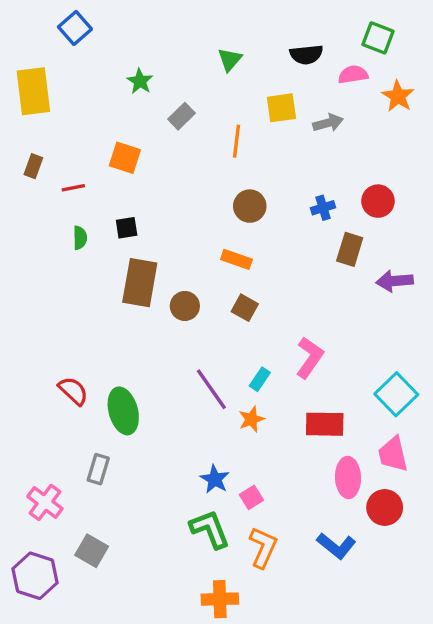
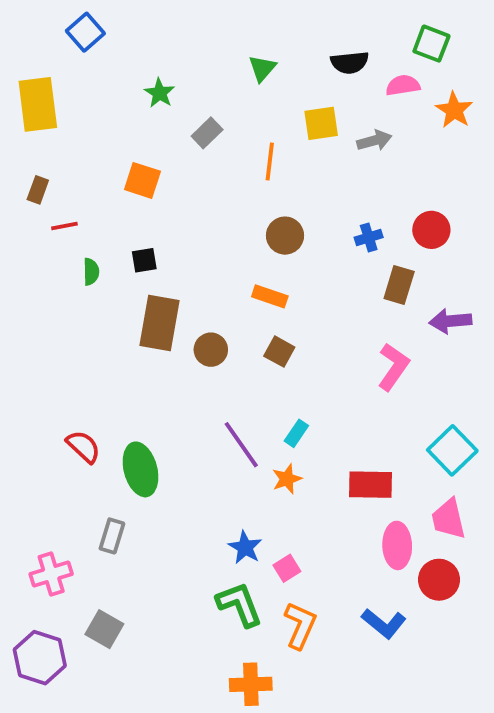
red line: (73, 188) -> (64, 226), moved
pink L-shape: (310, 358) -> (393, 367), moved
pink cross: (45, 502) -> (51, 574), turned 36

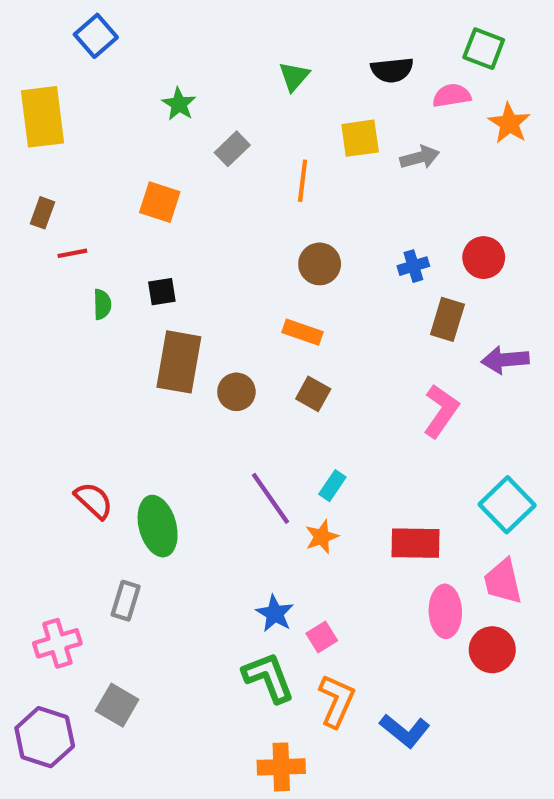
blue L-shape: (384, 623) -> (405, 731), moved

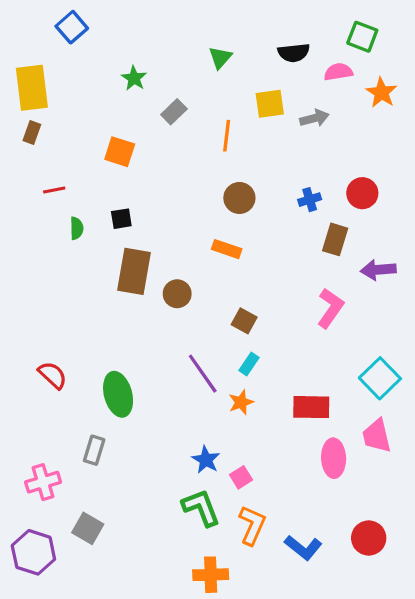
brown rectangle: (43, 213) -> (32, 133), moved
brown square: (313, 394) -> (244, 321), moved
red semicircle: (94, 501) -> (53, 375), moved
red circle: (492, 650) -> (369, 538), moved

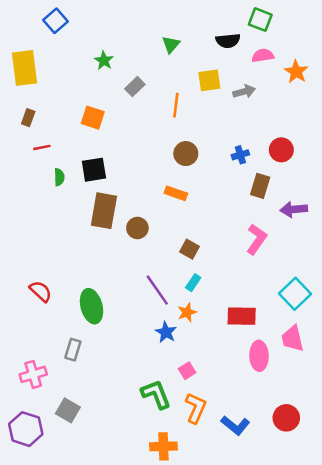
green square: (362, 37) -> (260, 20), moved
brown rectangle: (32, 133) -> (28, 118), moved
black square: (121, 219) -> (94, 170), size x1.5
blue star: (206, 460) -> (166, 332), moved

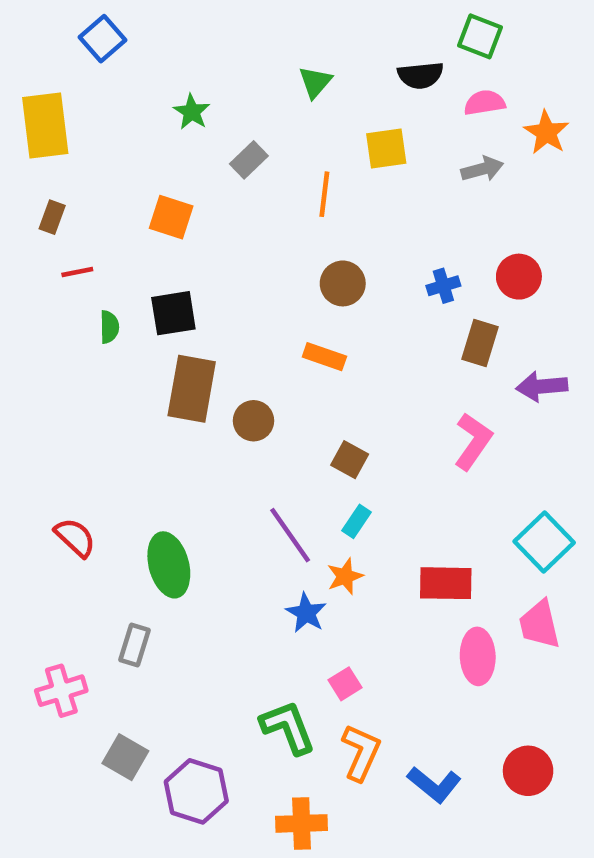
gray arrow: (244, 92) -> (482, 169), moved
purple hexagon: (26, 429) -> (196, 791), moved

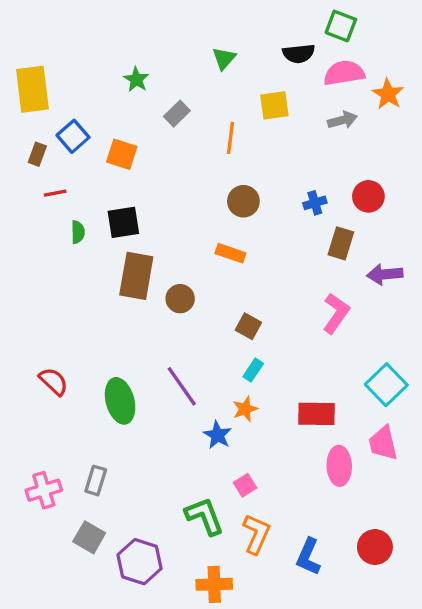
blue square: (102, 39) -> (73, 136), moved
pink semicircle: (485, 103) -> (344, 73), size x1.4
purple line: (290, 535) -> (182, 386), moved
gray rectangle: (135, 645) -> (96, 480), moved
blue L-shape: (434, 785) -> (308, 557), turned 75

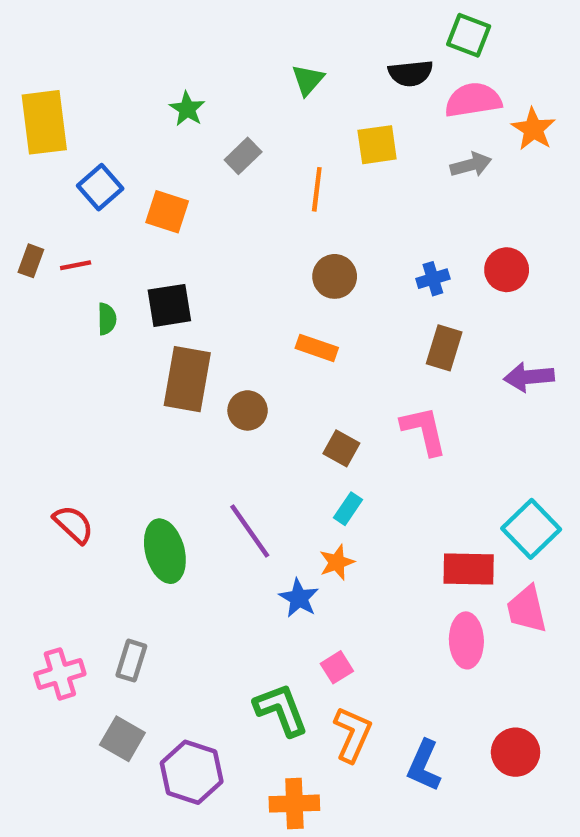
brown rectangle: (37, 154) -> (31, 261), moved
brown rectangle: (341, 243) -> (444, 348), moved
pink L-shape: (336, 313) -> (424, 431), moved, turned -48
red rectangle: (316, 414) -> (469, 569), moved

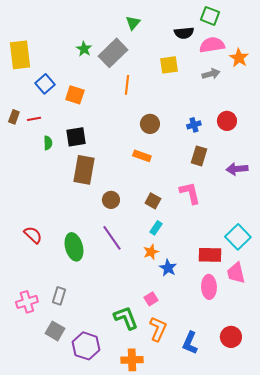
green triangle: (308, 80) -> (133, 23), moved
gray rectangle: (243, 156) -> (113, 53), moved, size x1.8
orange line: (317, 189) -> (127, 85), moved
brown circle: (248, 410) -> (111, 200), moved
blue star: (299, 598) -> (168, 268), moved

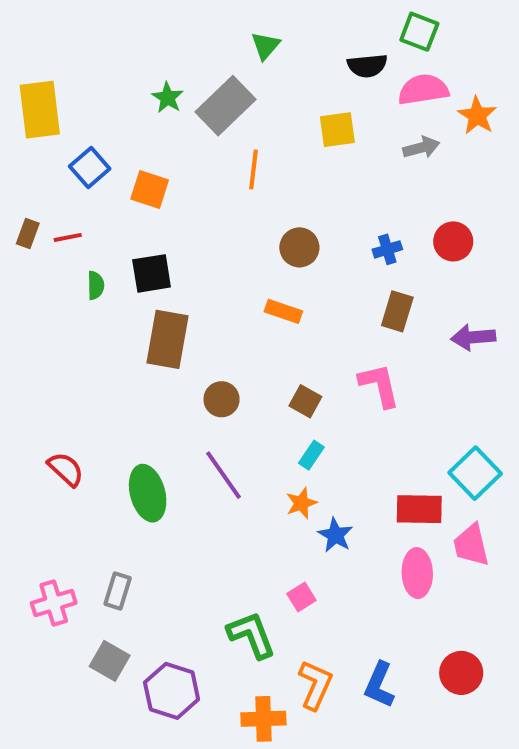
orange L-shape: (158, 329) -> (315, 685), moved

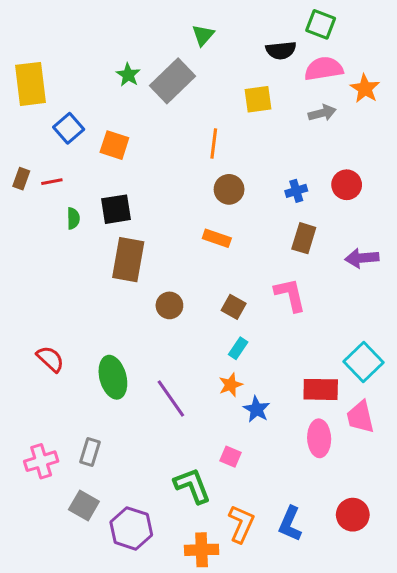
orange line: (253, 170) -> (214, 144), moved
purple line: (224, 475) -> (171, 399), moved
pink square: (301, 597) -> (231, 457), turned -35

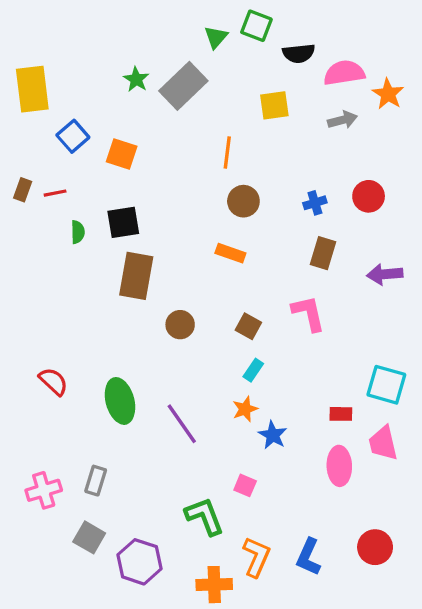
green square: (321, 24) -> (256, 26), moved
cyan square: (363, 362) -> (386, 385), turned -30
red rectangle: (321, 389) -> (341, 414), size x0.6

